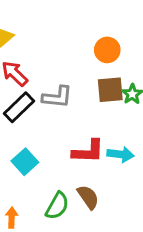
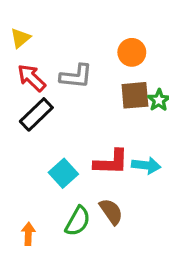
gray L-shape: (57, 97) -> (76, 76), moved
cyan square: (25, 162) -> (63, 173), moved

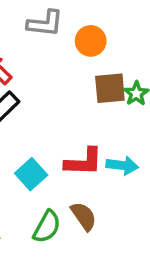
orange circle: (132, 52) -> (91, 41), moved
gray L-shape: (76, 76) -> (45, 23), moved

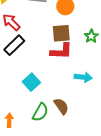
brown square: (110, 88) -> (61, 33), moved
red L-shape: (84, 162) -> (61, 51), moved

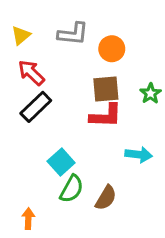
brown semicircle: (61, 106) -> (106, 198), turned 66
green semicircle: (40, 112) -> (72, 189), moved

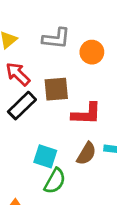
brown square: (106, 89) -> (56, 89), moved
cyan square: (61, 162) -> (45, 156), turned -30
brown semicircle: (106, 198) -> (86, 154), moved

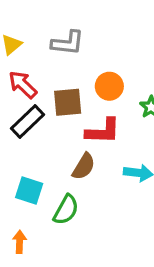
orange circle: (92, 52) -> (109, 86), moved
brown semicircle: (86, 154) -> (84, 166), moved
cyan square: (45, 156) -> (29, 190), moved

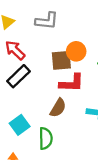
brown square: (68, 102) -> (61, 60), moved
cyan square: (29, 190) -> (20, 125), turned 36
green semicircle: (66, 210) -> (46, 138), turned -30

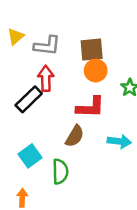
gray L-shape: (47, 21) -> (47, 46), moved
red arrow: (15, 50) -> (46, 78), moved, turned 45
brown square: (61, 60) -> (92, 50), moved

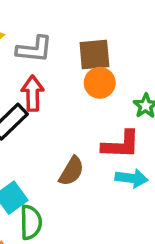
red L-shape: (90, 107) -> (121, 145), moved
green semicircle: (60, 172) -> (31, 222), moved

